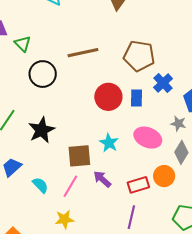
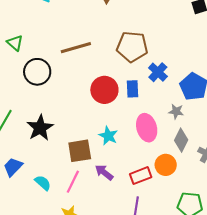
pink ellipse: (148, 138) -> (147, 128), turned 56

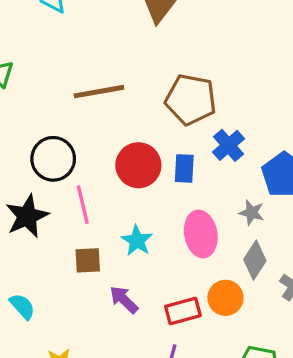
black circle: (37, 72) -> (53, 159), moved
brown square: (80, 151) -> (88, 260), size x0.7
pink line: (73, 182) -> (83, 205), moved, turned -45

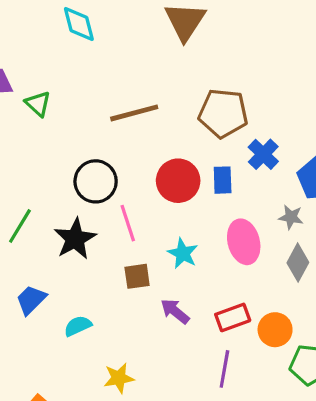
orange circle: (225, 298) -> (275, 330), moved
cyan semicircle: (22, 306) -> (78, 326), turned -68

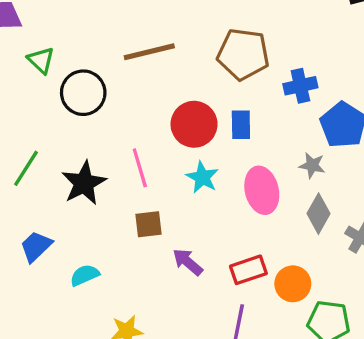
green triangle: (38, 104) -> (41, 60), moved
blue cross: (263, 154) -> (300, 86), moved, turned 32
black circle: (96, 181) -> (83, 93), moved
cyan star: (183, 253) -> (202, 177), moved

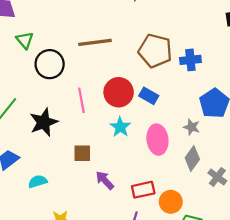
blue cross: (300, 86) -> (190, 60), moved
blue rectangle: (241, 125) -> (149, 96), turned -66
pink line: (140, 168) -> (81, 100), moved

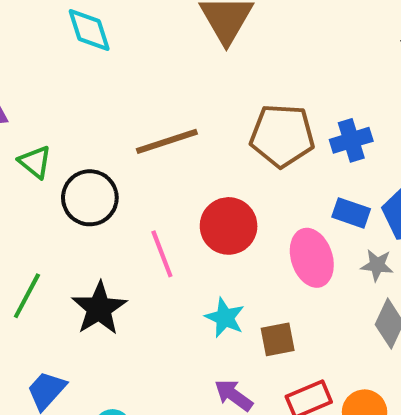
blue rectangle: (149, 96) -> (351, 213), moved
cyan star: (120, 127) -> (225, 318), moved
pink ellipse: (157, 140) -> (312, 258), moved
brown square: (82, 153) -> (278, 339), moved

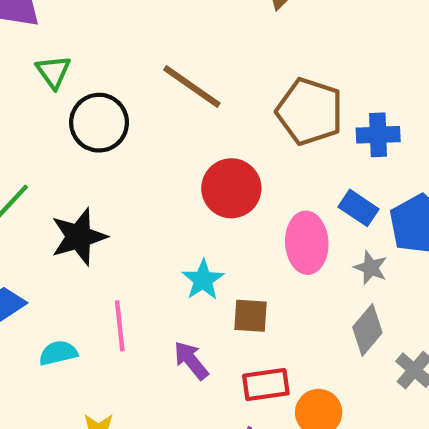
brown line: (167, 141) -> (192, 86), turned 38
pink line: (162, 254) -> (120, 326), moved

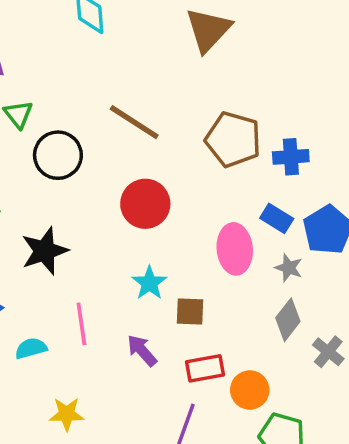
red circle: (231, 188) -> (145, 204), moved

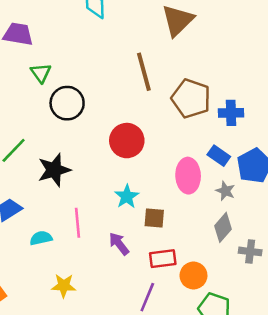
brown line: (134, 122) -> (144, 72), moved, turned 39
gray cross: (328, 352) -> (250, 251), turned -35

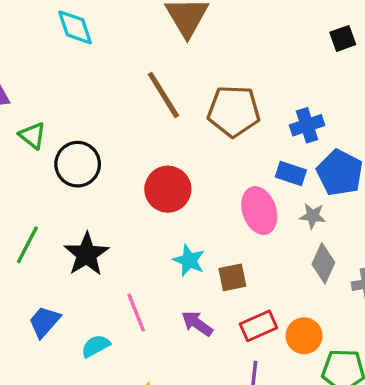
blue cross: (231, 113) -> (307, 125), moved

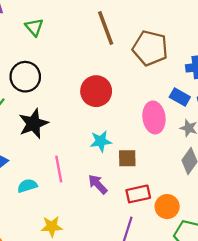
green triangle: (33, 136) -> (34, 27), moved
black circle: (78, 164) -> (25, 77), moved
cyan star: (189, 260) -> (101, 141), turned 30

